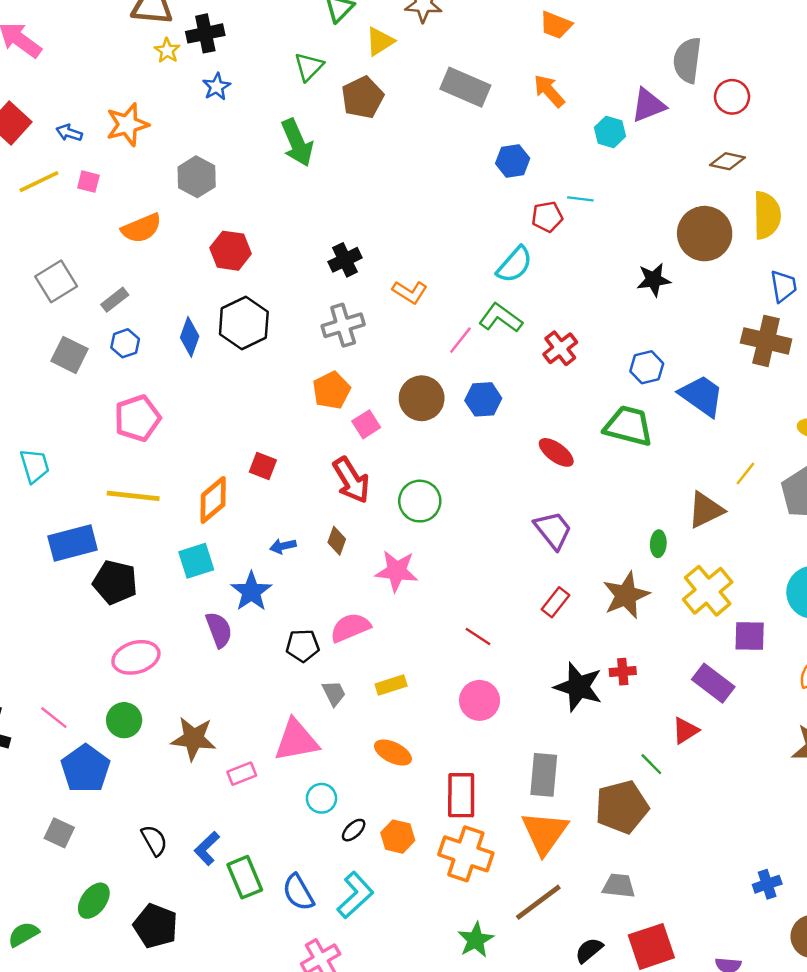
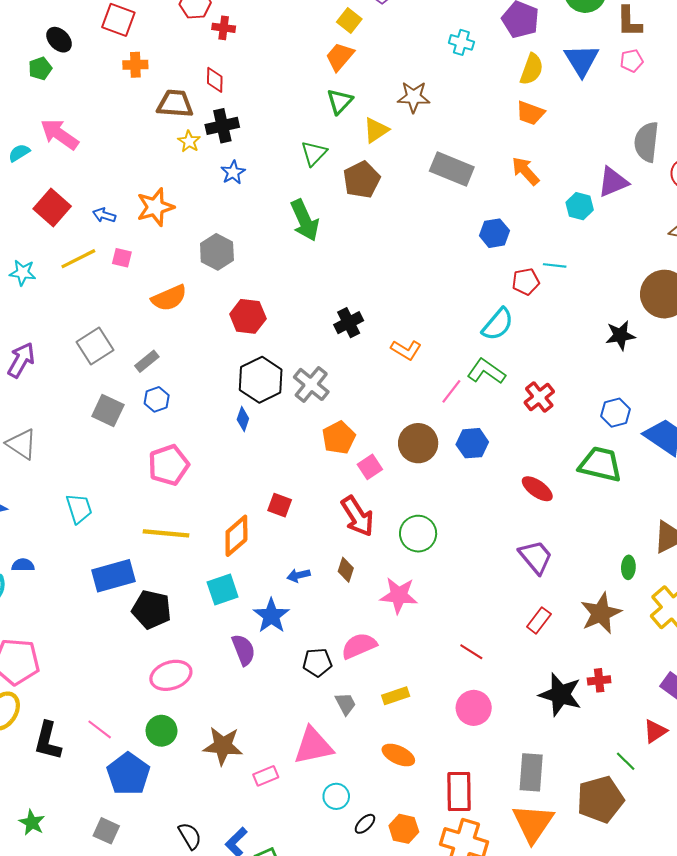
gray cross: (343, 325) -> (311, 384), moved, turned -33
blue diamond: (190, 337) -> (243, 419), moved, size x0.7

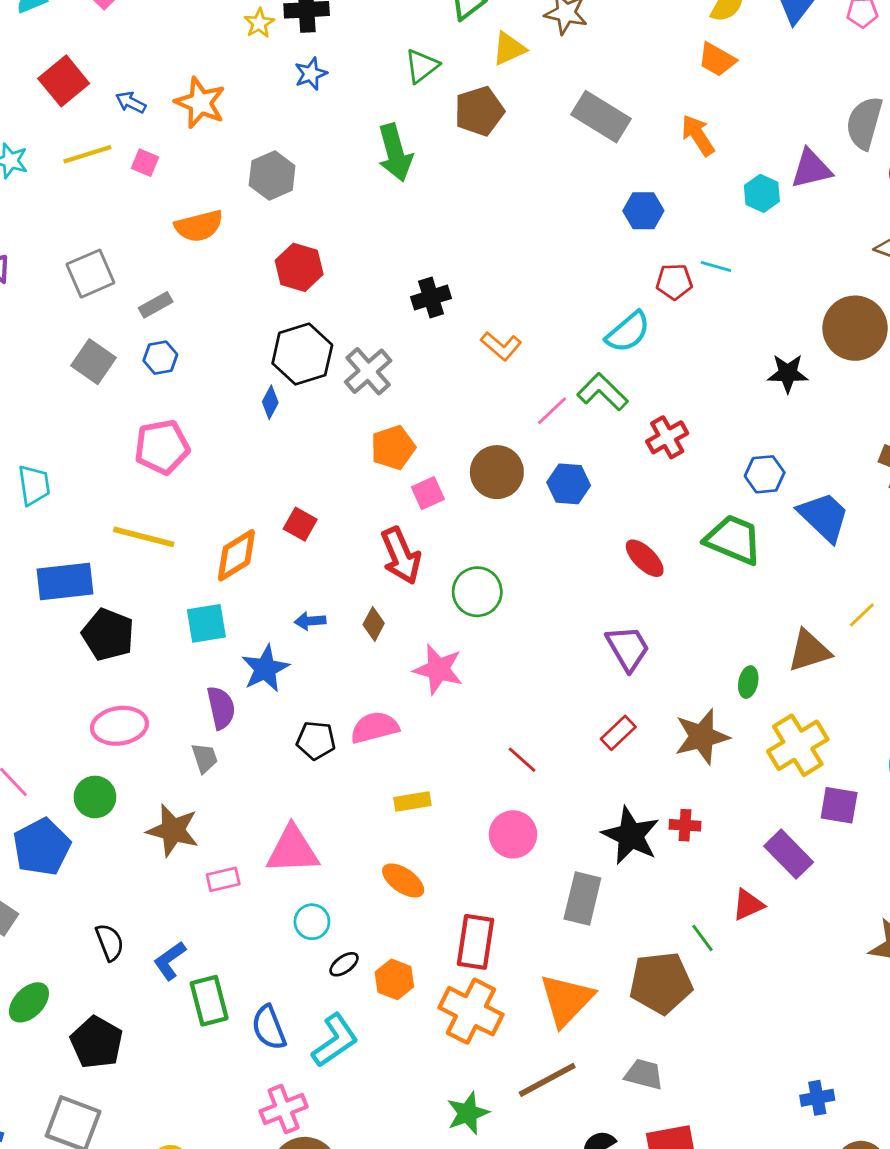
orange star: (155, 207) -> (200, 103), turned 30
gray trapezoid: (346, 704) -> (205, 758), moved
gray rectangle: (531, 772) -> (582, 899), moved

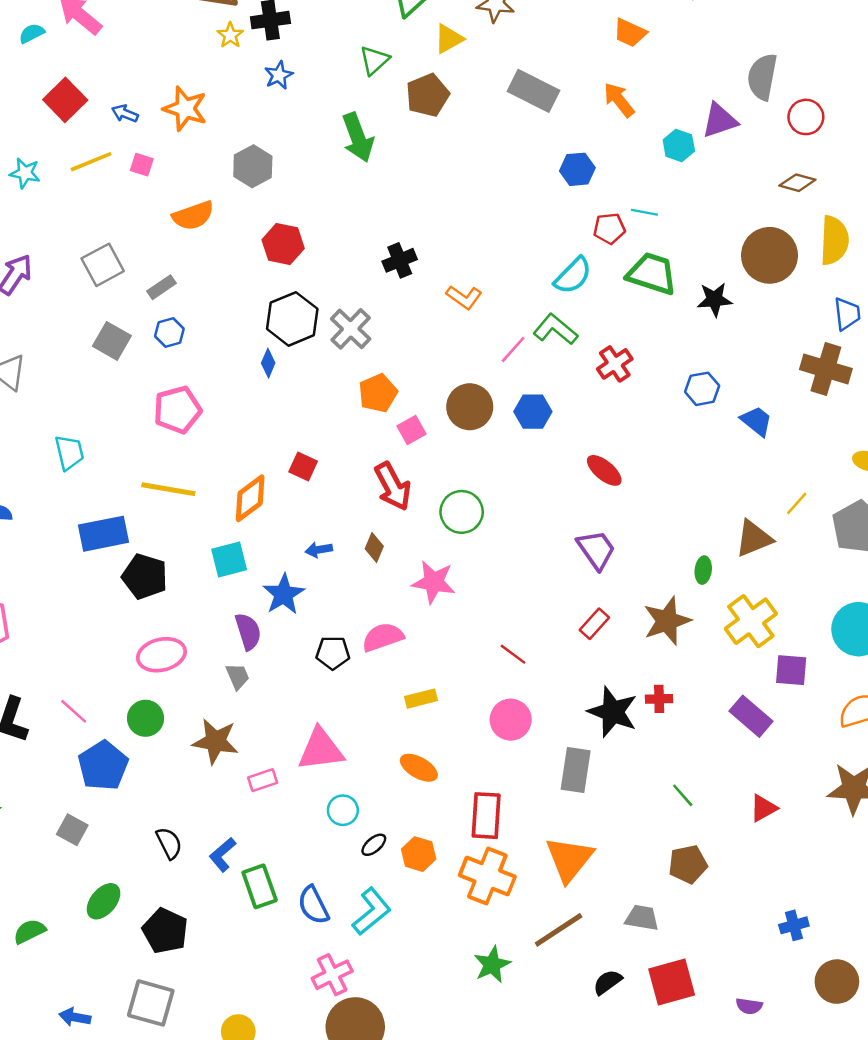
blue trapezoid: (824, 517) -> (756, 421), size x0.7
green trapezoid: (733, 540) -> (652, 274), moved
red triangle: (748, 905) -> (763, 808), moved
brown pentagon: (661, 983) -> (688, 864), moved, size x0.7

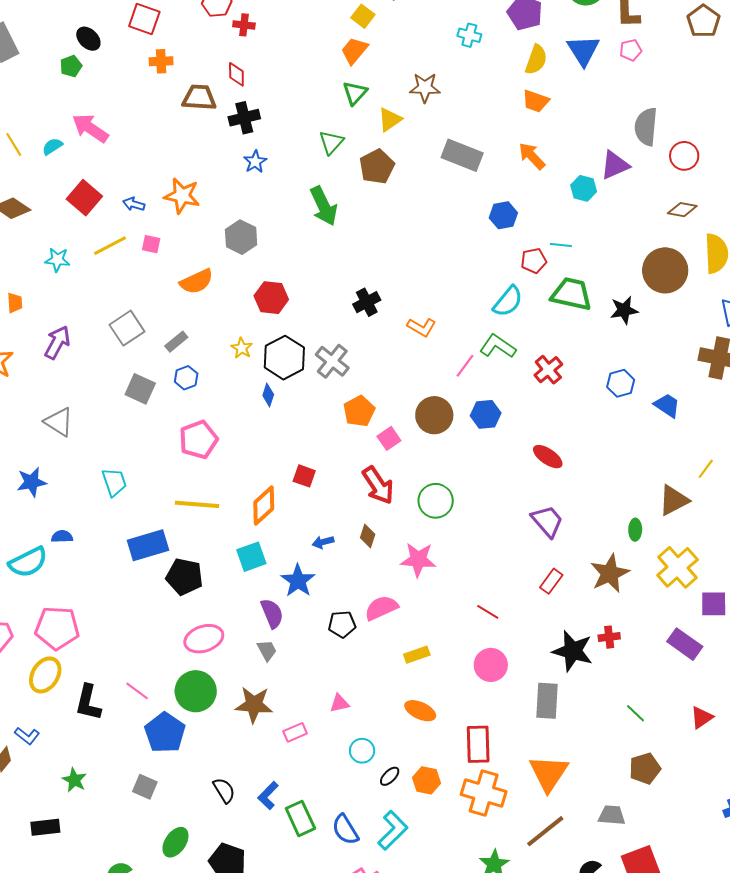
yellow star: (230, 35) -> (242, 348), moved
green circle: (146, 718) -> (196, 691), size x1.4
pink triangle: (321, 749) -> (340, 703), size x0.5

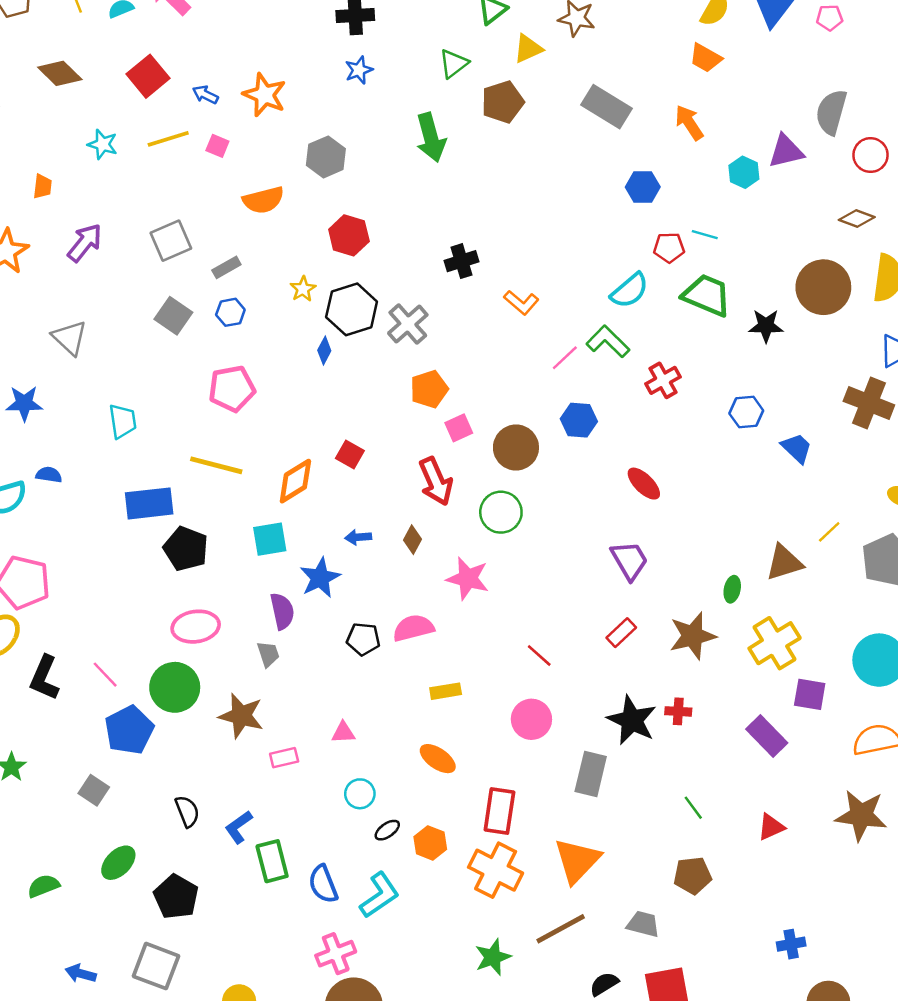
brown circle: (434, 415) -> (516, 447), moved

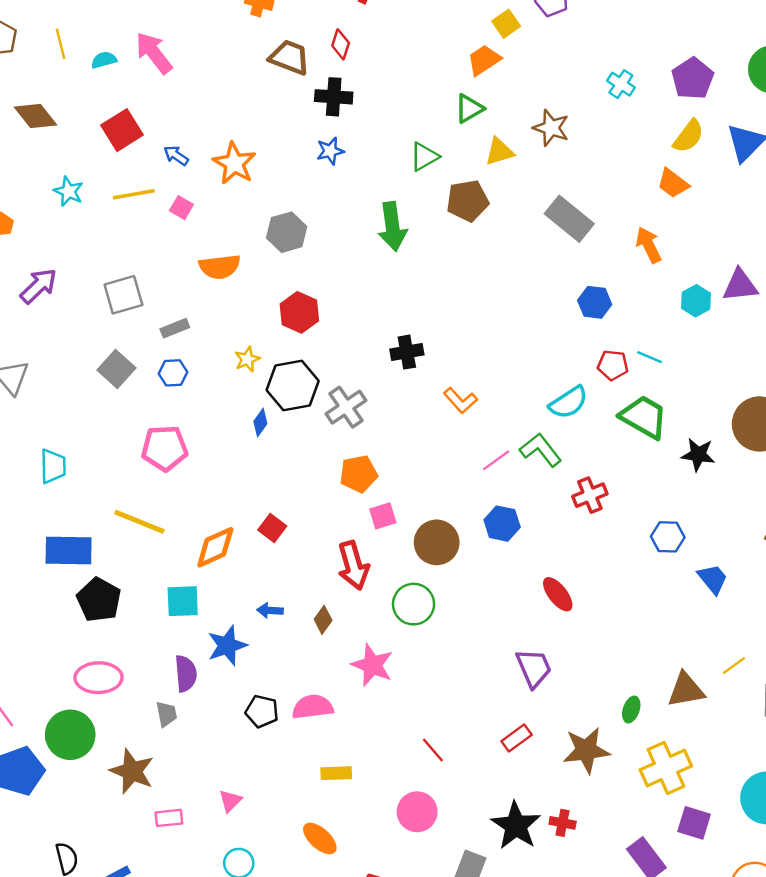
pink triangle: (343, 733) -> (230, 801), turned -50

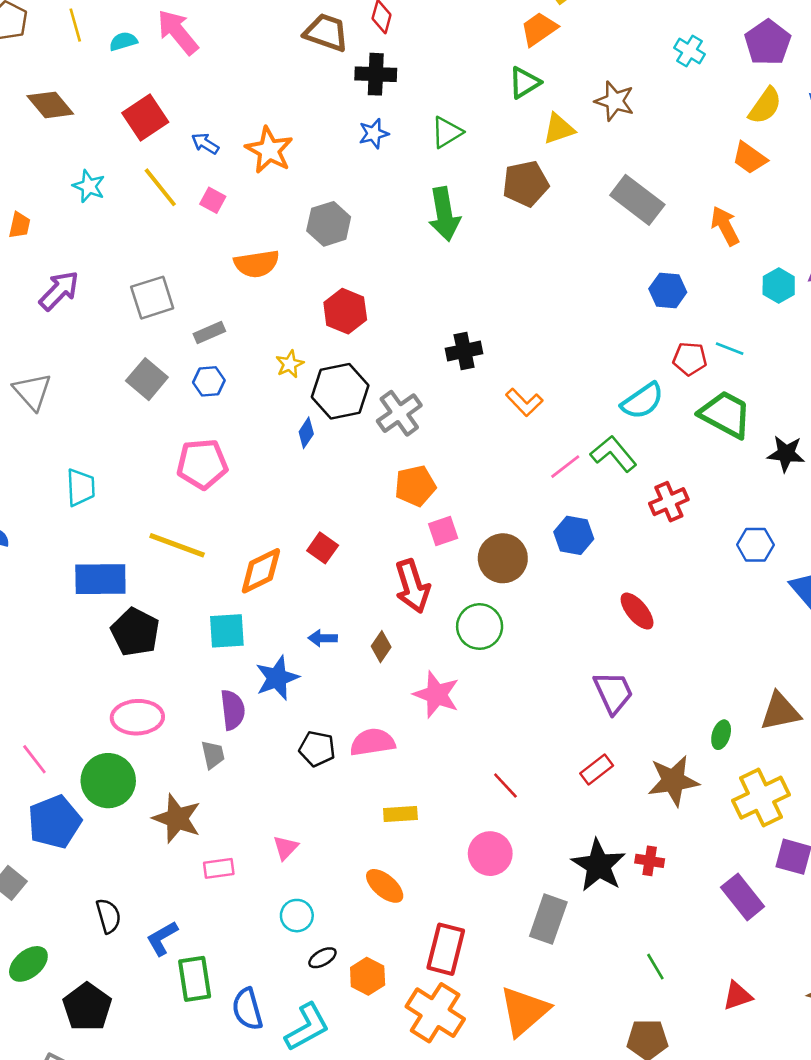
green triangle: (424, 157) -> (447, 132), moved
yellow line: (134, 194) -> (160, 187), turned 63

